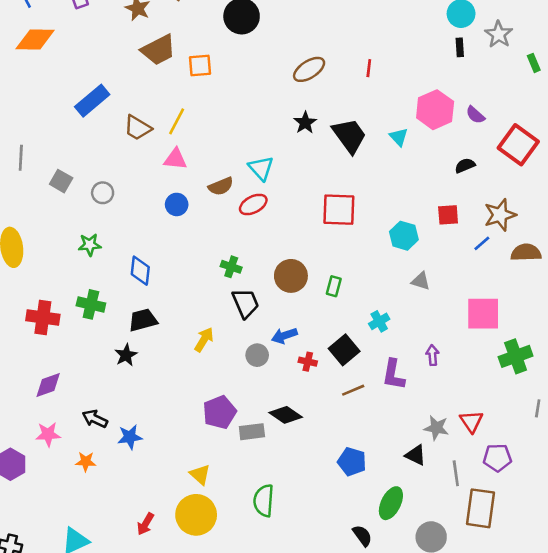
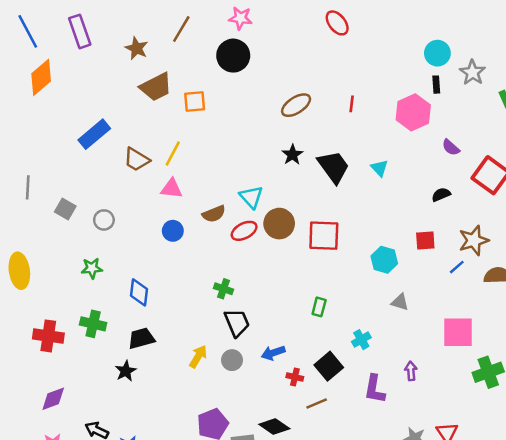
orange diamond: (35, 40) -> (41, 77), turned -42
pink hexagon: (435, 110) -> (413, 112), moved
brown circle: (291, 276) -> (279, 224), moved
gray circle: (257, 355) -> (232, 360), moved
brown line: (353, 390) -> (317, 404), moved

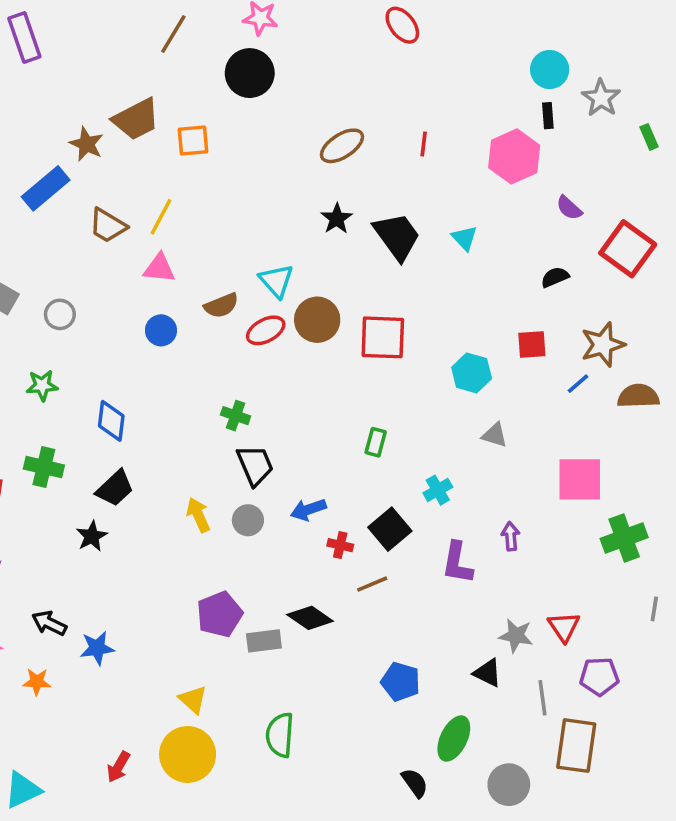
brown star: (137, 48) -> (86, 144), moved
black trapezoid: (141, 338) -> (115, 488), turned 152
yellow arrow: (198, 356) -> (198, 515), turned -55

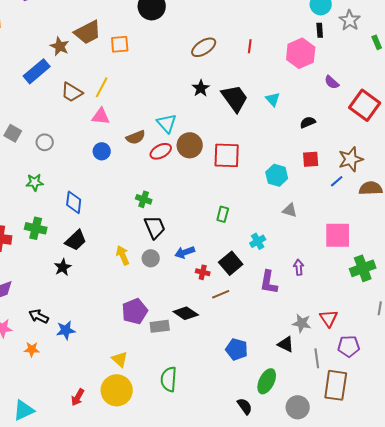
black semicircle: (555, 277) -> (308, 122), moved

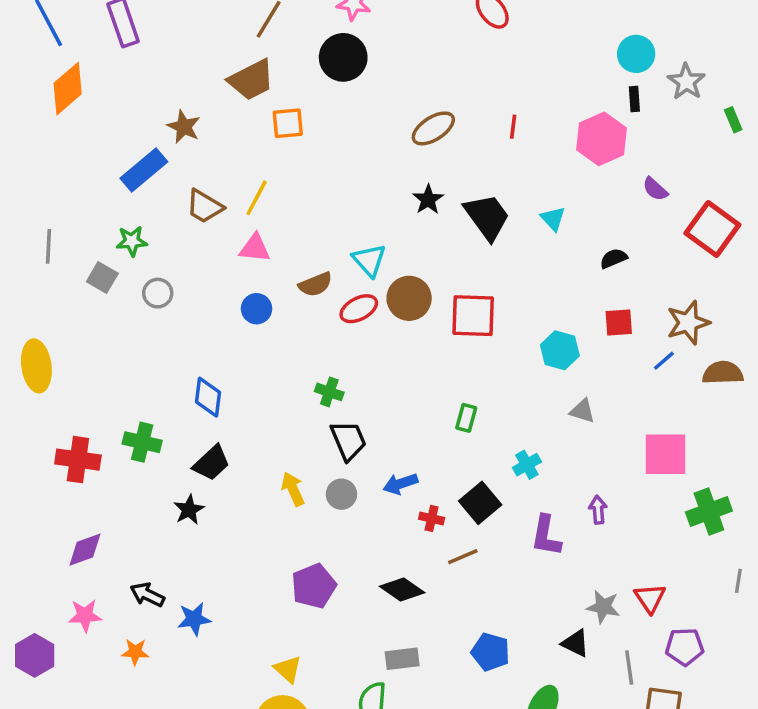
brown trapezoid: (88, 32) -> (251, 80), moved
green star: (35, 182) -> (132, 241), moved
gray rectangle: (160, 326) -> (402, 659), moved

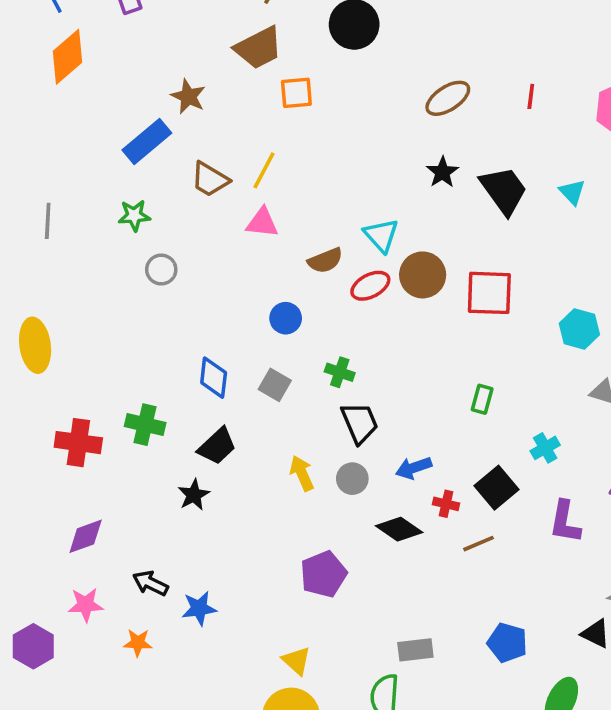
gray square: (102, 278) -> (275, 385), moved
blue circle: (257, 309) -> (286, 318), moved
black diamond: (402, 590) -> (399, 529), moved

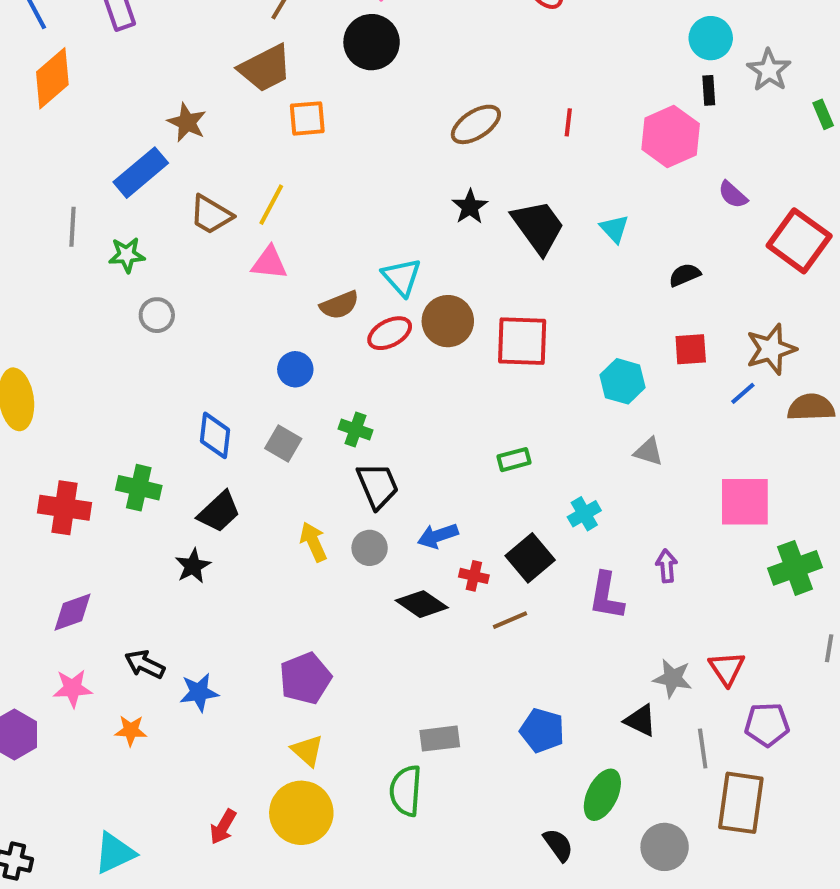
gray line: (48, 221) -> (73, 227), moved
green rectangle: (482, 399) -> (514, 460), turned 60
purple pentagon: (323, 574) -> (305, 678), moved

